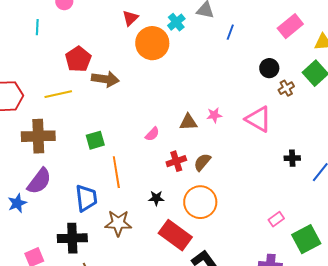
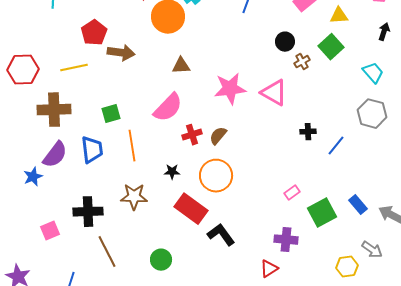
pink star: (214, 115) -> (230, 89), size x2.0
brown triangle: (188, 122) -> (181, 66), moved
pink semicircle: (152, 134) -> (168, 108), size x2.0
blue trapezoid: (86, 198) -> (92, 150), moved

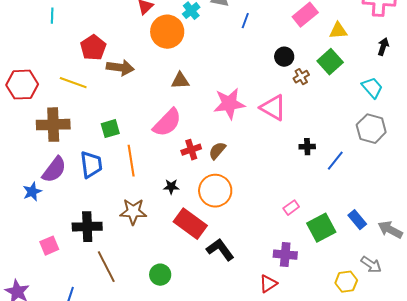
yellow line: (74, 68) -> (73, 83), turned 32

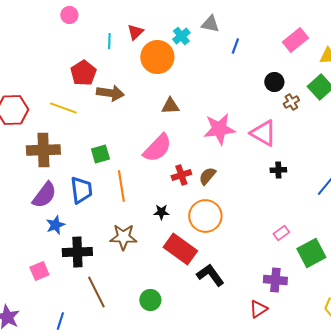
cyan line: (52, 16) -> (109, 41), moved
black cross: (307, 147) -> (278, 170), moved
blue star: (32, 192) -> (55, 225), moved

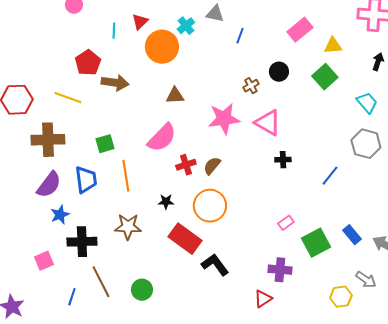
brown cross: (291, 102) -> (251, 86), moved
green circle: (150, 300) -> (142, 290), moved
blue line: (60, 321) -> (72, 297), moved

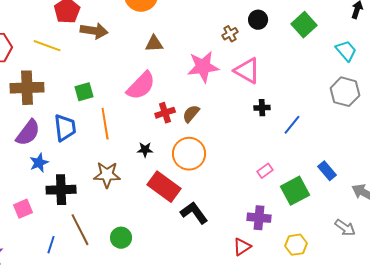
blue line: (330, 176) -> (292, 125), moved
blue rectangle: (352, 235) -> (327, 171), moved
yellow hexagon: (341, 297) -> (296, 245), moved

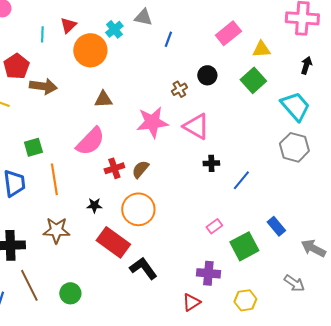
cyan trapezoid: (346, 51) -> (295, 106), size x1.4

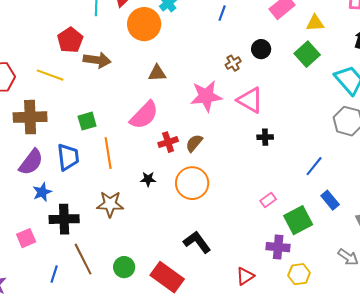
blue line: (241, 180) -> (314, 166), moved
red rectangle: (113, 242) -> (167, 277), moved
purple cross: (208, 273) -> (278, 247), moved

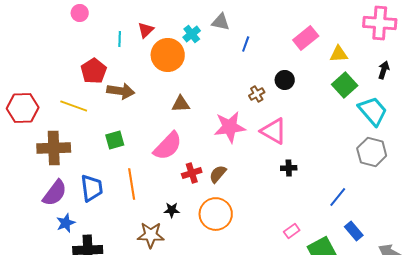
green square: (307, 54) -> (345, 85), moved
green square: (87, 121) -> (115, 140), moved
brown star: (110, 204) -> (151, 235), moved

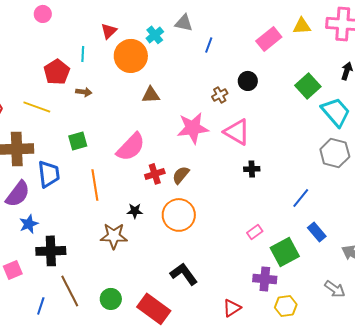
cyan line: (120, 39) -> (83, 54), moved
yellow triangle: (339, 54) -> (302, 26), moved
brown arrow: (121, 91) -> (84, 92), size x0.6
brown triangle: (181, 104) -> (151, 95), moved
blue trapezoid: (92, 188) -> (49, 174), moved

